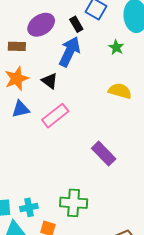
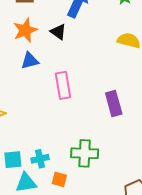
pink rectangle: (55, 116) -> (63, 85), moved, turned -60
purple rectangle: (104, 154) -> (114, 104), turned 30

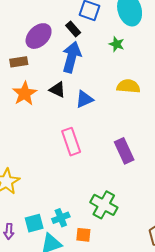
blue triangle: (30, 61) -> (84, 99), moved
green cross: (85, 153) -> (104, 205), turned 36

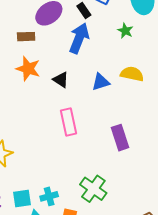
black triangle: (57, 90) -> (61, 80), moved
orange star: (25, 93) -> (28, 69), turned -30
blue triangle: (84, 99) -> (101, 82), moved

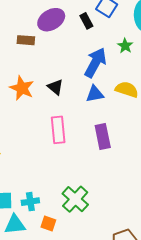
blue arrow: (79, 38) -> (95, 63), moved
orange star: (28, 69) -> (22, 88), moved
purple rectangle: (120, 138) -> (103, 136), moved

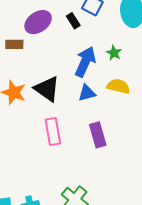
green star: (125, 46) -> (114, 53), moved
black triangle: (55, 87) -> (47, 89), size x1.6

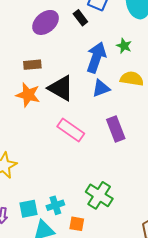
brown rectangle: (14, 44) -> (32, 65), moved
pink rectangle: (53, 132) -> (71, 130), turned -40

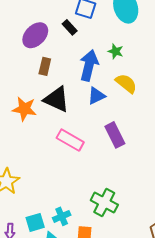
brown rectangle: (32, 65) -> (45, 66), moved, turned -66
yellow semicircle: (132, 79) -> (126, 83), turned 35

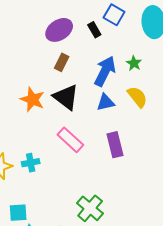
cyan cross: (62, 216) -> (31, 163), moved

